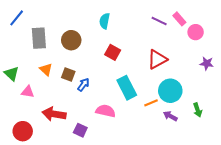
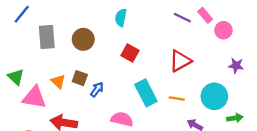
orange triangle: (46, 70) -> (58, 82), moved
cyan circle: (170, 91) -> (214, 96), moved
pink triangle: (28, 92) -> (34, 97), size x1.6
orange line: (151, 103) -> (177, 99), moved, turned 32
green arrow: (198, 110) -> (235, 118), moved, turned -80

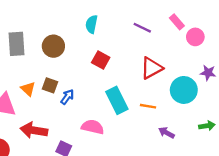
purple line: (182, 18) -> (142, 28), moved
cyan circle: (214, 96) -> (184, 90), moved

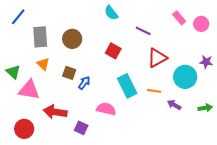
cyan semicircle: (91, 24) -> (111, 13), moved, turned -49
purple line: (142, 28) -> (143, 31), moved
pink circle: (195, 37) -> (201, 24), moved
orange triangle: (28, 89) -> (43, 64), moved
purple arrow: (166, 133) -> (174, 105), moved

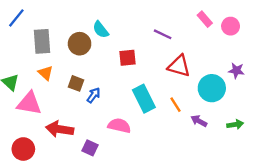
cyan semicircle: (111, 13) -> (101, 30), moved
red square: (113, 51) -> (128, 58), turned -35
red triangle: (157, 58) -> (179, 66), turned 45
orange line: (154, 91) -> (176, 105), turned 48

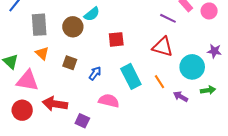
cyan semicircle: (101, 30) -> (92, 14), turned -91
purple line: (163, 34) -> (168, 18), moved
blue arrow: (94, 95) -> (95, 73), moved
green arrow: (235, 124) -> (208, 90), moved
red circle: (23, 149) -> (22, 110), moved

